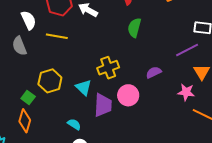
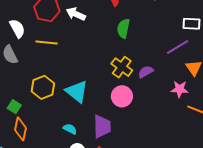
yellow cross: (108, 68) -> (122, 67), moved, turned -30
cyan triangle: (84, 87) -> (77, 92), size x1.4
green square: (28, 97) -> (14, 107), moved
purple trapezoid: (103, 105) -> (102, 126), moved

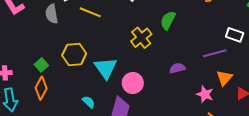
yellow cross: (122, 67) -> (141, 38), moved
pink circle: (122, 96) -> (133, 83), moved

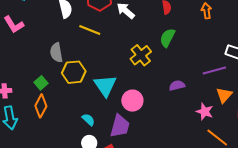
gray semicircle: (52, 14) -> (56, 53), moved

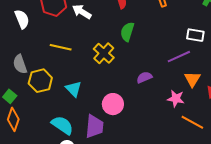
yellow line: (90, 30) -> (61, 47), moved
cyan triangle: (105, 86) -> (74, 89), size x0.7
pink circle: (132, 101) -> (113, 104), moved
cyan semicircle: (88, 120) -> (62, 125), size x1.6

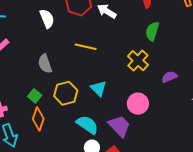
yellow cross: (104, 53) -> (138, 61), moved
yellow hexagon: (40, 81) -> (66, 93), moved
purple trapezoid: (94, 126) -> (119, 126), turned -50

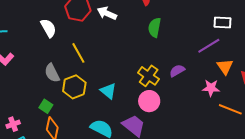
yellow line: (86, 47) -> (78, 53), moved, turned 55
yellow cross: (138, 61) -> (149, 76), moved
yellow hexagon: (66, 93) -> (74, 87), moved

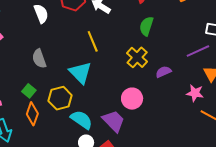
yellow line: (78, 53) -> (93, 41), moved
yellow cross: (149, 76) -> (137, 57), moved
yellow hexagon: (74, 87) -> (60, 98), moved
cyan triangle: (108, 91) -> (80, 73), moved, size x1.4

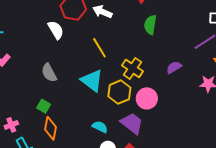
white semicircle: (41, 14) -> (56, 30), moved
yellow cross: (137, 57) -> (132, 68), moved
yellow hexagon: (60, 98) -> (119, 92), moved
cyan semicircle: (82, 120) -> (100, 127), size x0.7

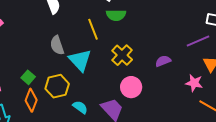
green semicircle: (150, 25) -> (116, 15), moved, turned -108
gray semicircle: (49, 73) -> (57, 45), moved
yellow hexagon: (119, 92) -> (57, 86), moved

